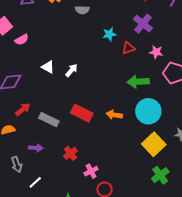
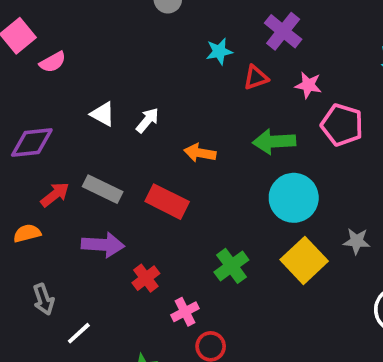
orange arrow: (114, 115) -> (200, 153), moved
gray rectangle: (49, 120) -> (103, 189), moved
purple arrow: (36, 148) -> (103, 245), moved, size x1.5
green cross: (160, 175) -> (231, 266), moved

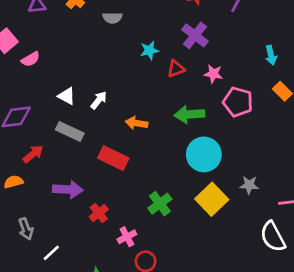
gray rectangle: (103, 189) -> (70, 132), moved

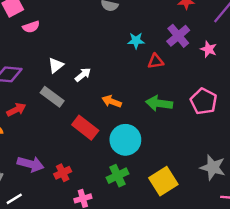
pink star: (213, 74) -> (209, 49), moved
white triangle: (67, 96) -> (56, 65), turned 42
cyan circle: (204, 154) -> (125, 140), moved
gray star: (249, 185) -> (213, 167), moved, size x1.5
purple arrow: (68, 190) -> (31, 164), moved

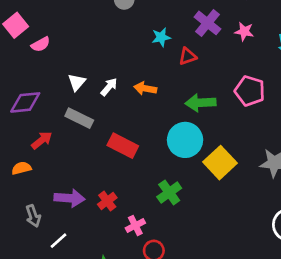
orange arrow: (112, 101) -> (145, 88), moved
cyan circle: (125, 140) -> (185, 140), moved
yellow square: (163, 181) -> (220, 163), moved

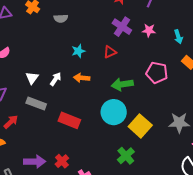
cyan star: (161, 37) -> (78, 51), moved
green cross: (169, 193) -> (126, 156), moved

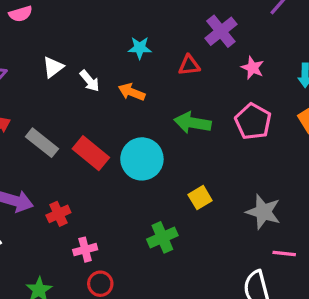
pink star: (149, 30) -> (253, 68), moved
white arrow: (56, 79) -> (90, 81), turned 88
gray rectangle: (36, 104) -> (42, 143), moved
cyan circle: (114, 112) -> (142, 159), moved
yellow square: (140, 126) -> (200, 198), size x0.6

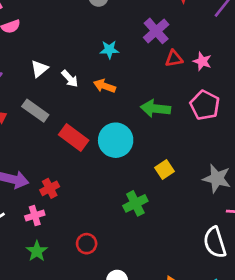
purple cross: (221, 31) -> (156, 31), moved
red triangle: (189, 65) -> (174, 59), moved
gray rectangle: (42, 143) -> (35, 111), moved
pink cross: (85, 250) -> (35, 216), moved

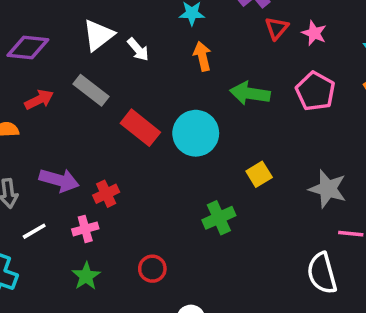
red triangle: (174, 59) -> (277, 28), turned -42
white triangle: (39, 69) -> (98, 35), size x1.4
orange arrow: (104, 86) -> (202, 56), moved, turned 55

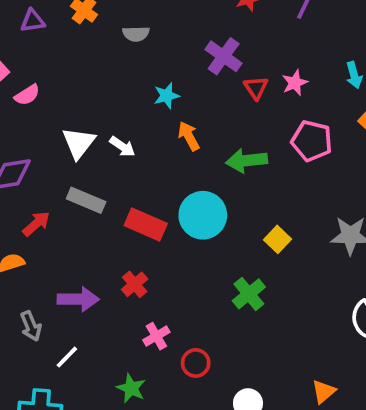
pink star: (314, 33) -> (295, 83), turned -30
red cross: (106, 194) -> (135, 284), moved
pink cross: (85, 229) -> (156, 336), moved

